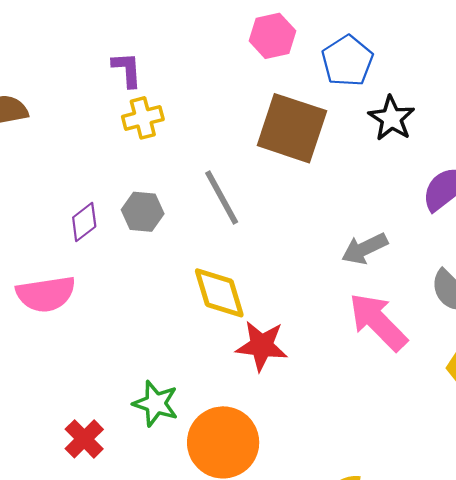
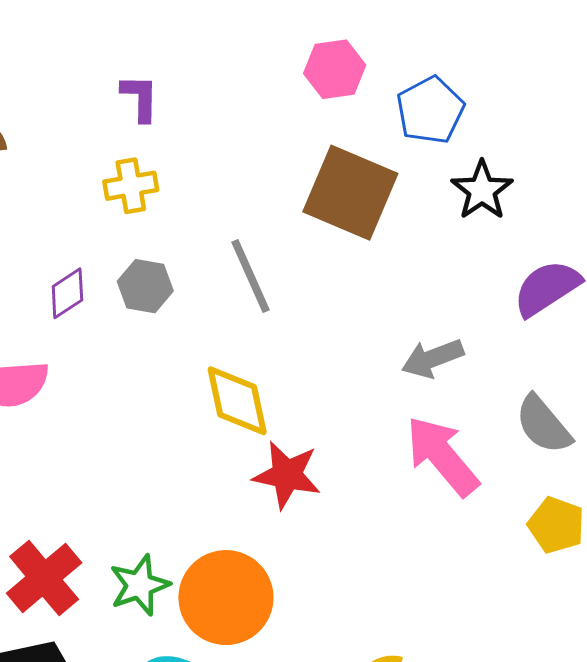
yellow cross: (143, 118) -> (131, 186), moved
green star: (156, 403) -> (139, 585), moved, turned 30
red cross: (84, 439) -> (44, 578), size x1.4

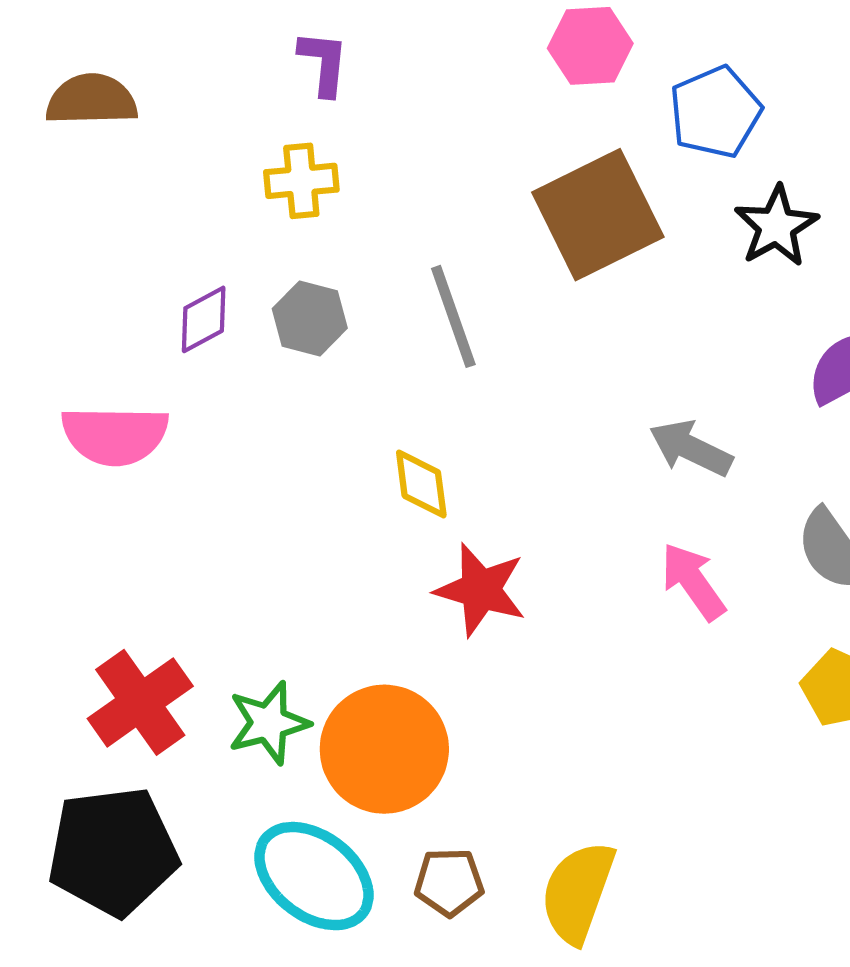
brown square: (350, 193) -> (598, 215), turned 36
gray arrow: (433, 358) -> (691, 448), turned 42
yellow diamond: (237, 401) -> (421, 484), size x0.7
pink arrow: (442, 456) -> (693, 582), size x0.7

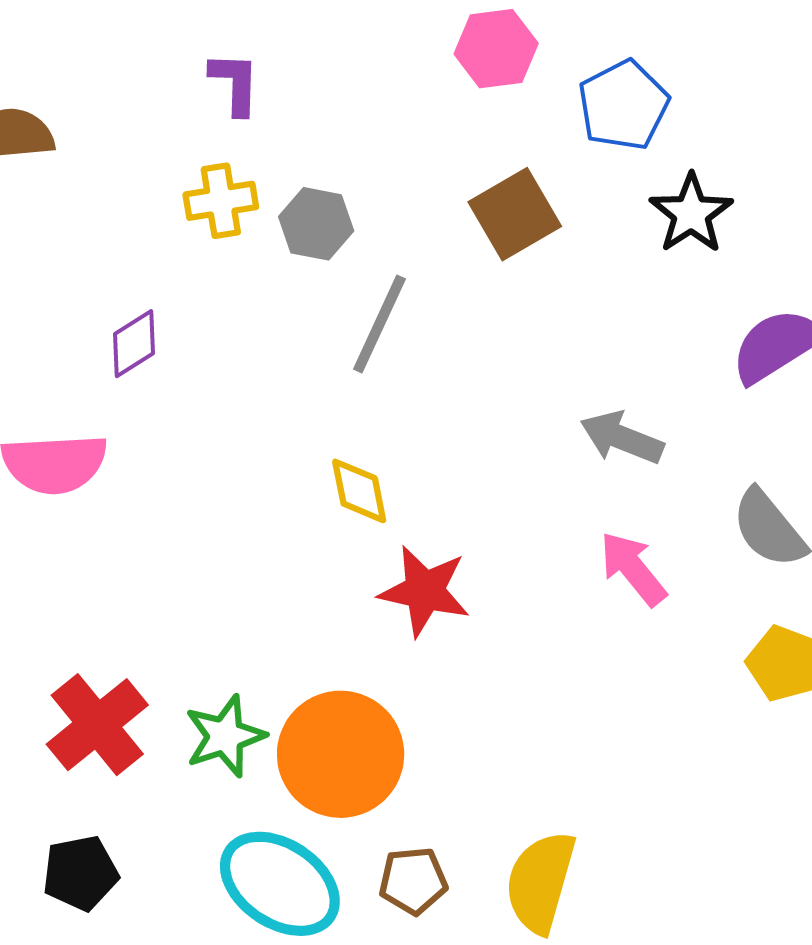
brown square: (598, 215) -> (515, 214), size x0.7
gray line: (453, 316) -> (379, 324), turned 48
gray hexagon: (310, 318) -> (316, 224), moved
black pentagon: (113, 851) -> (80, 873), size x0.6

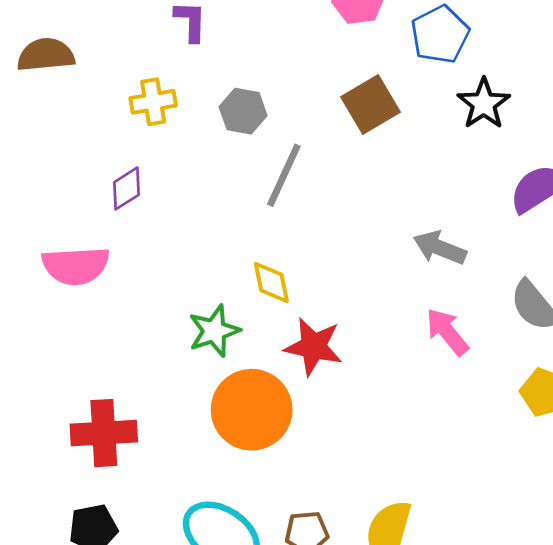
yellow cross: (221, 201) -> (153, 102), moved
red cross: (97, 725) -> (104, 433), turned 36
green star: (225, 736) -> (214, 331), moved
orange circle: (341, 754) -> (252, 410), moved

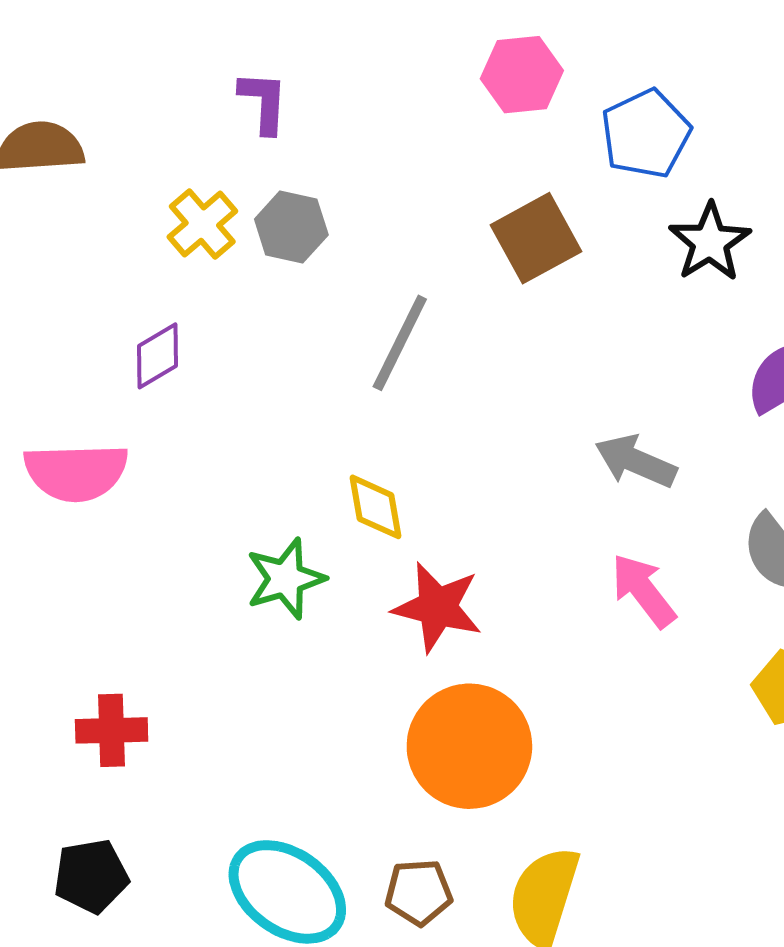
yellow cross: (153, 102) -> (202, 224), turned -33
gray hexagon: (243, 111) -> (291, 227), moved
orange circle: (252, 410) -> (469, 746), moved
red cross: (104, 433) -> (112, 730), size x0.7

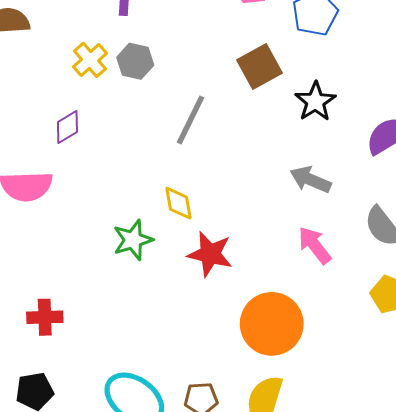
black star: (710, 242) -> (315, 102), moved
orange circle: (469, 746) -> (272, 324), moved

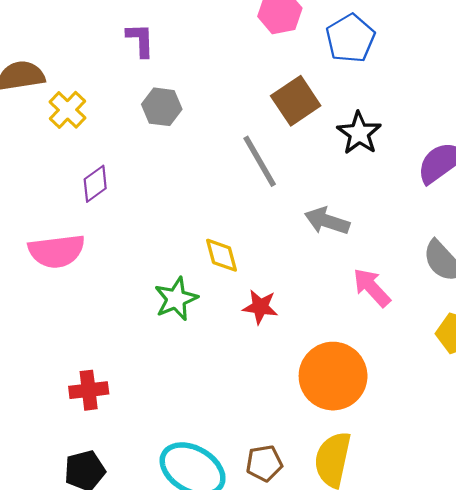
yellow cross: (90, 60) -> (67, 110), moved
gray line: (191, 120) -> (260, 161), moved, turned -51
gray arrow: (310, 180) -> (327, 221), moved
red star: (210, 254) -> (260, 307), size x0.7

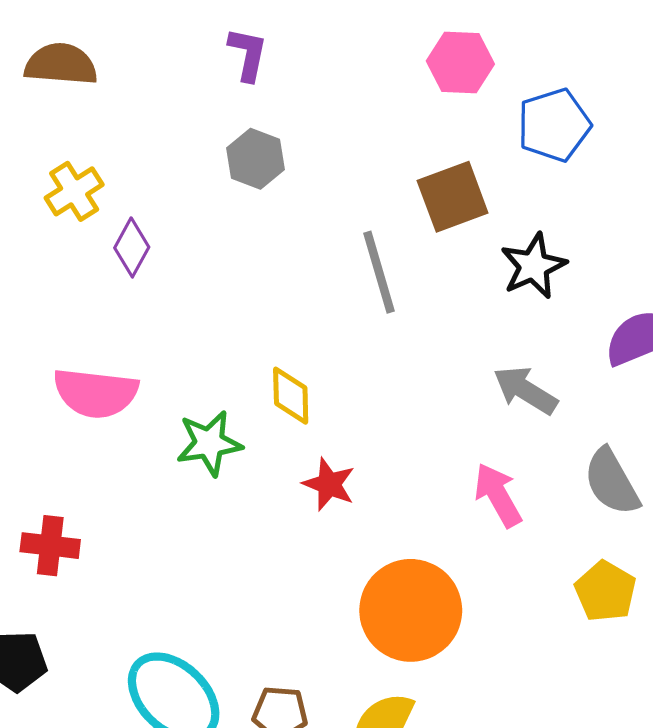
yellow cross: (67, 110) -> (74, 191), moved
purple diamond: (95, 184) -> (132, 247), turned -39
gray arrow: (327, 221) -> (525, 390), moved
pink semicircle: (57, 251) -> (96, 393), moved

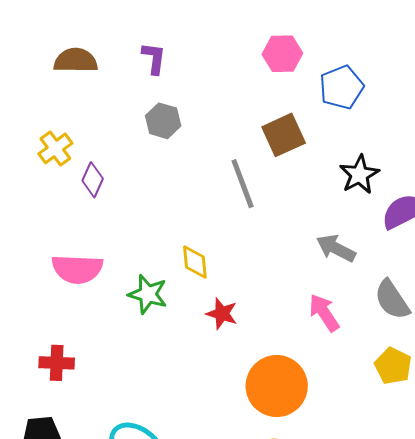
brown semicircle: (61, 64) -> (76, 61), moved
black star: (534, 266) -> (359, 175), moved
green star: (209, 443) -> (148, 294), turned 30

